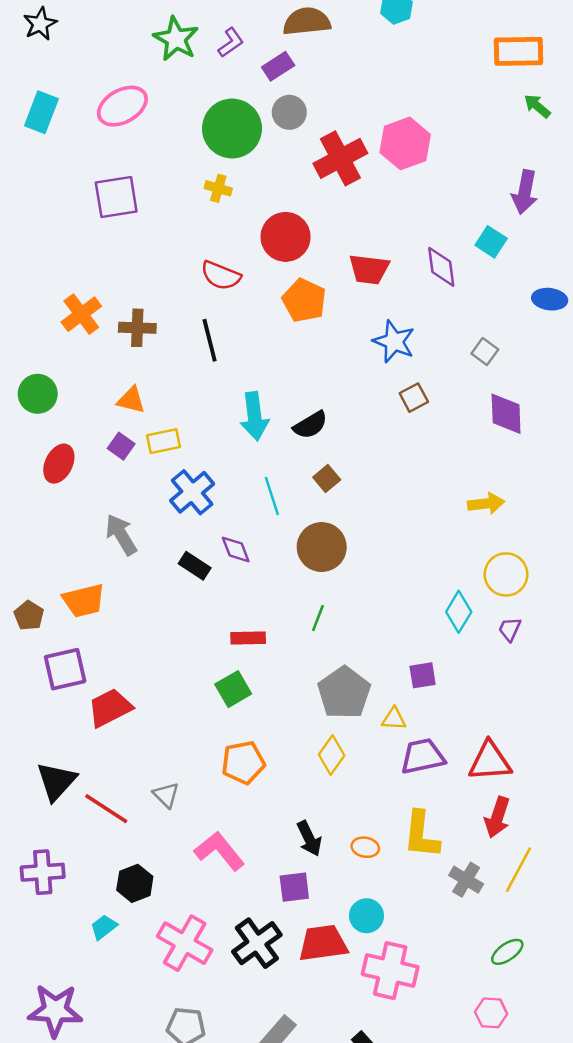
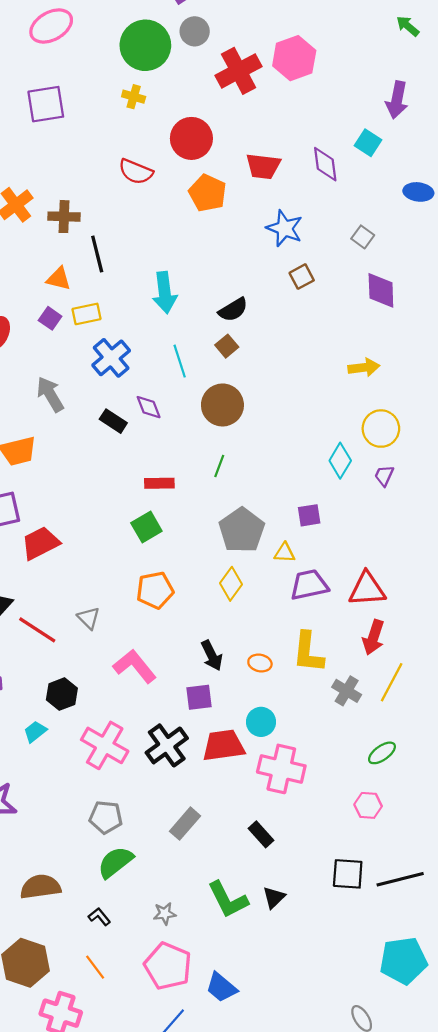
black line: (210, 340) -> (97, 254), moved
black semicircle: (310, 425) -> (233, 310), moved

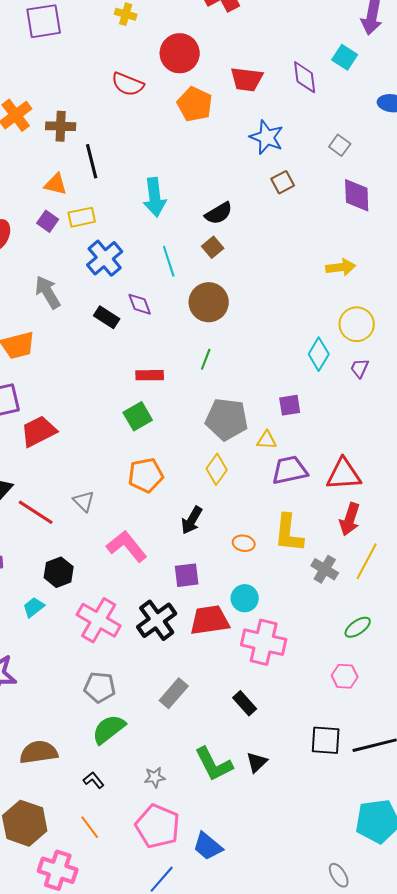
gray pentagon: (242, 530) -> (227, 419), turned -30
black arrow: (212, 656) -> (192, 520), moved, turned 56

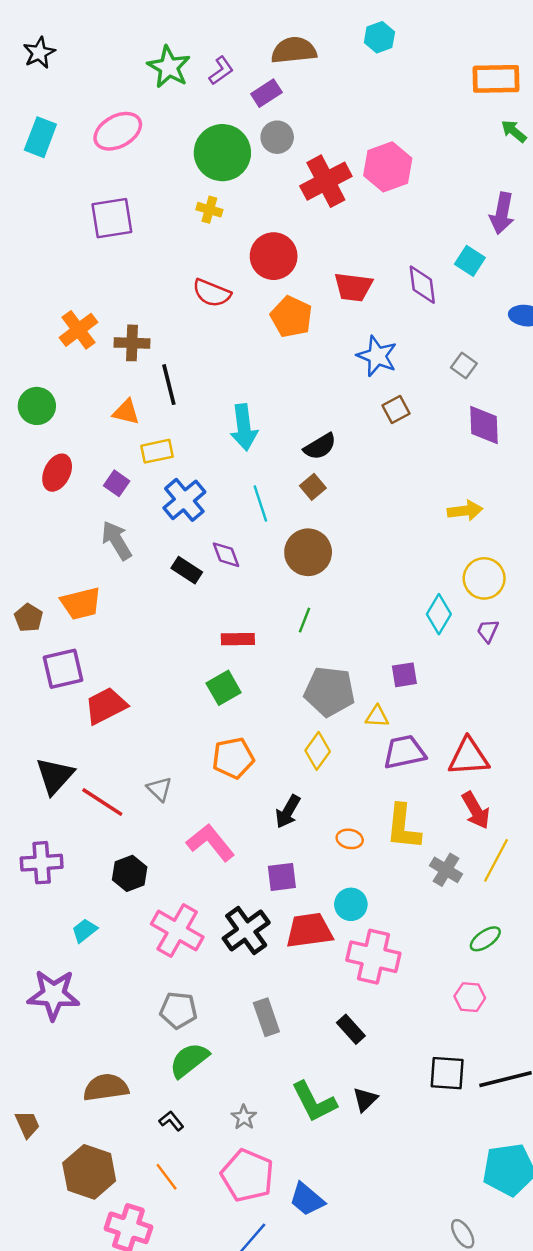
purple square: (48, 221) -> (117, 483), moved
red arrow: (350, 519) -> (476, 810), turned -48
cyan trapezoid: (34, 607) -> (84, 930), moved
gray rectangle: (174, 693) -> (266, 1017), turned -60
gray star: (155, 777) -> (244, 1117), turned -30

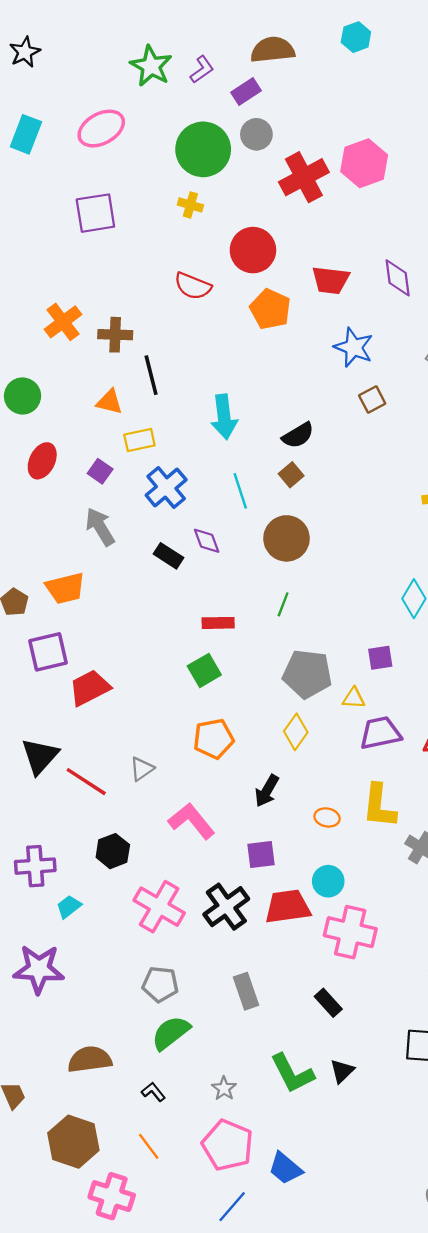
gray triangle: (159, 789) -> (142, 769), turned 40
purple cross: (42, 863) -> (35, 866), moved

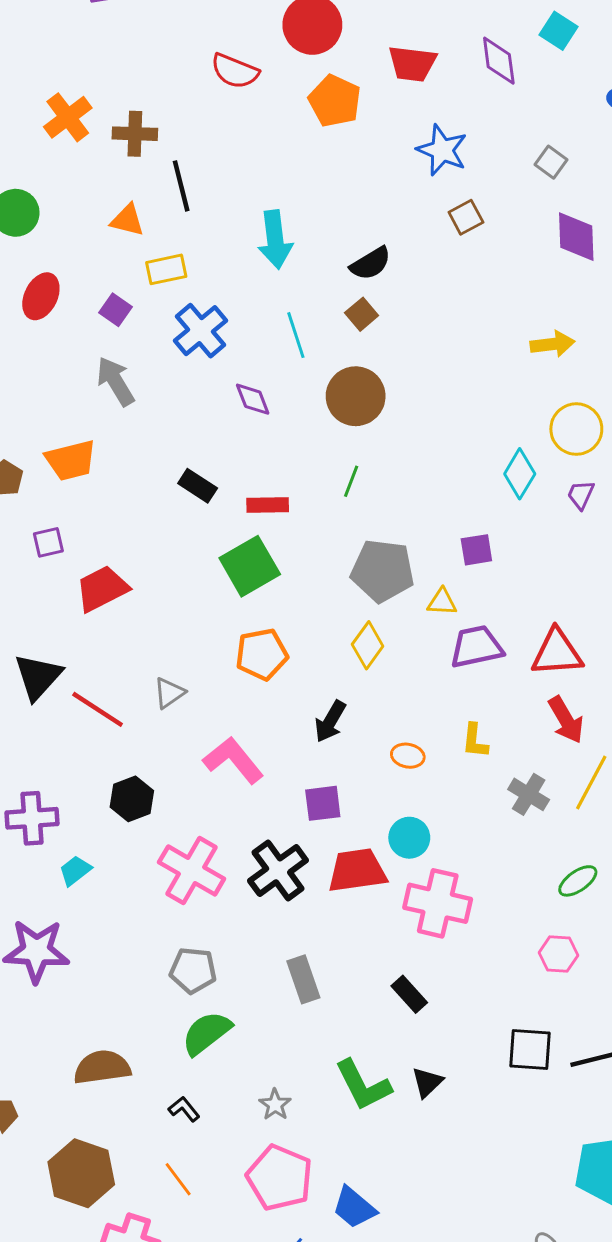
black rectangle: (168, 556) -> (198, 486), moved
purple square: (48, 652) -> (48, 542), size x0.6
green square: (204, 670) -> (250, 566), size x1.4
yellow L-shape: (379, 806) -> (475, 741), size x0.6

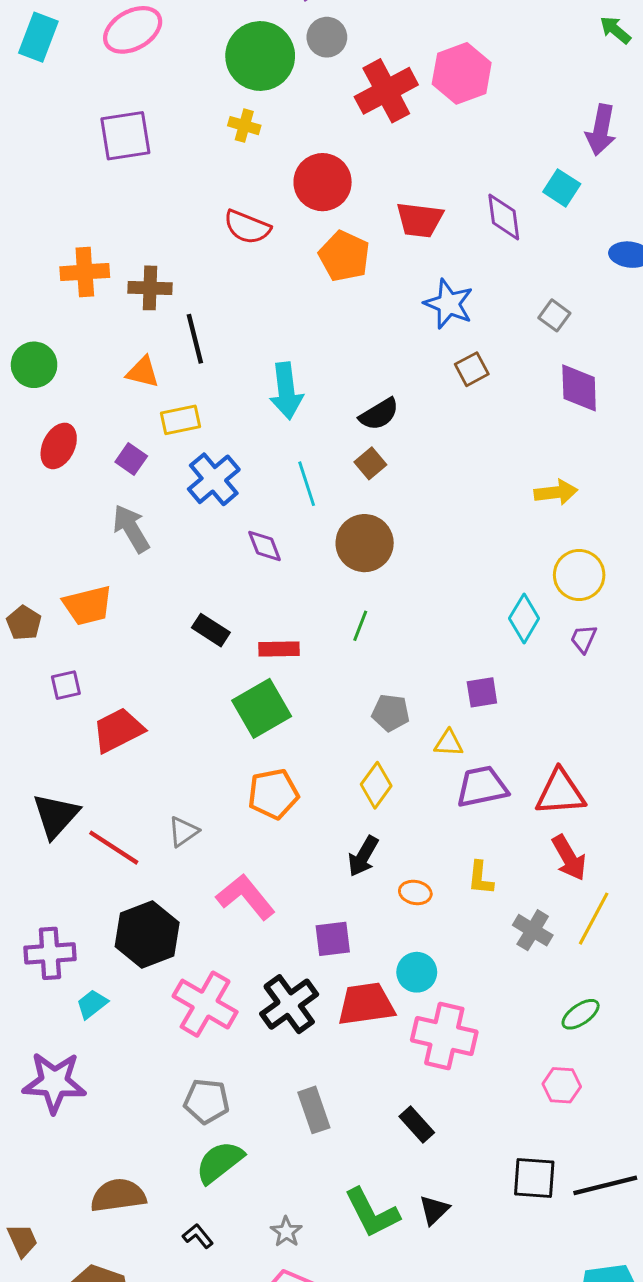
orange cross: (68, 117) -> (85, 272), turned 33
gray pentagon: (382, 571) -> (391, 713), size x0.6
black arrow: (330, 721) -> (363, 856), moved
black hexagon: (132, 799) -> (147, 935), size x1.5

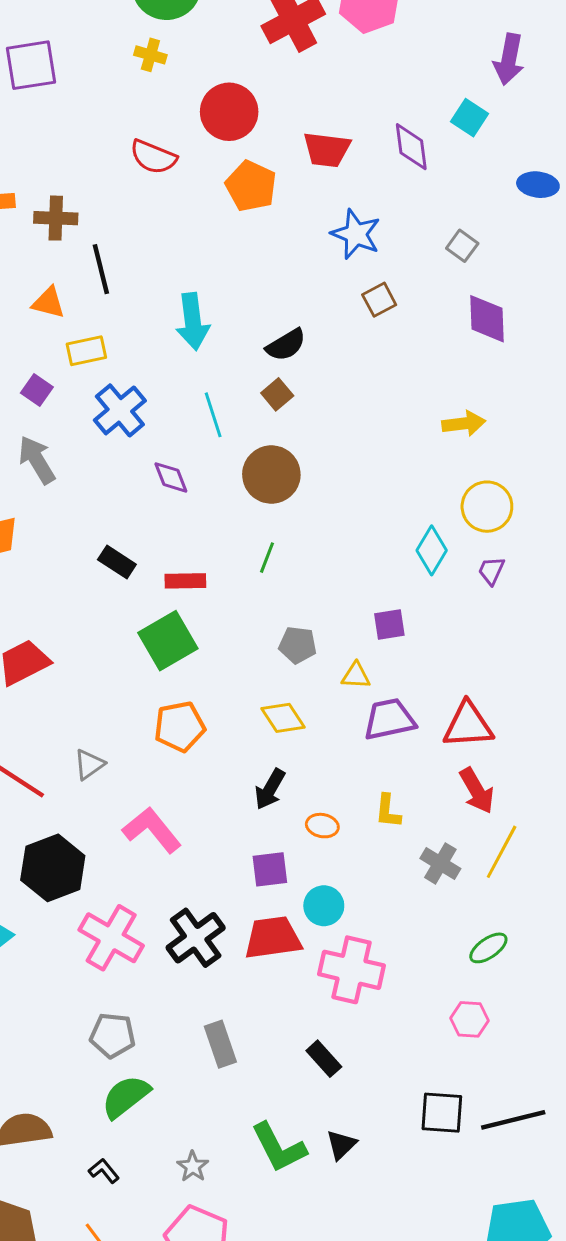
yellow diamond: (376, 785) -> (283, 718), turned -69
purple square: (333, 939) -> (270, 869), moved

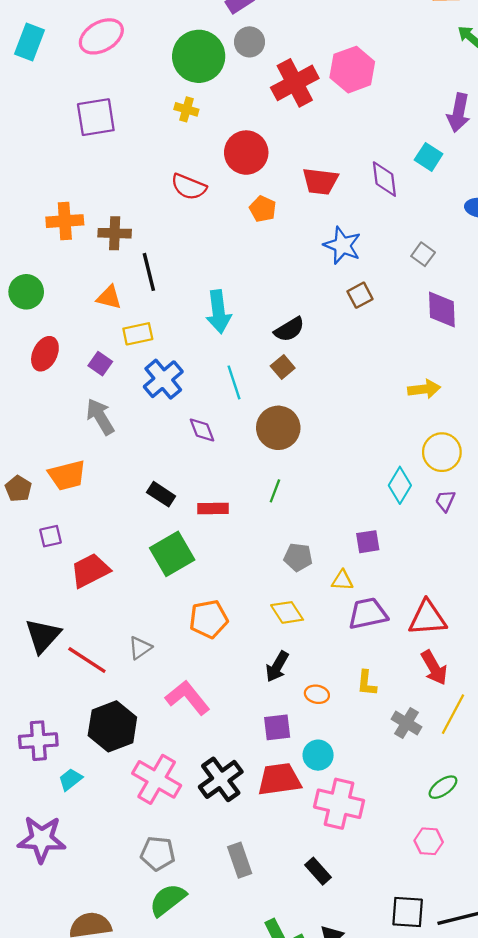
orange pentagon: (251, 186) -> (263, 209), size x0.7
green square: (168, 641) -> (172, 554), moved

